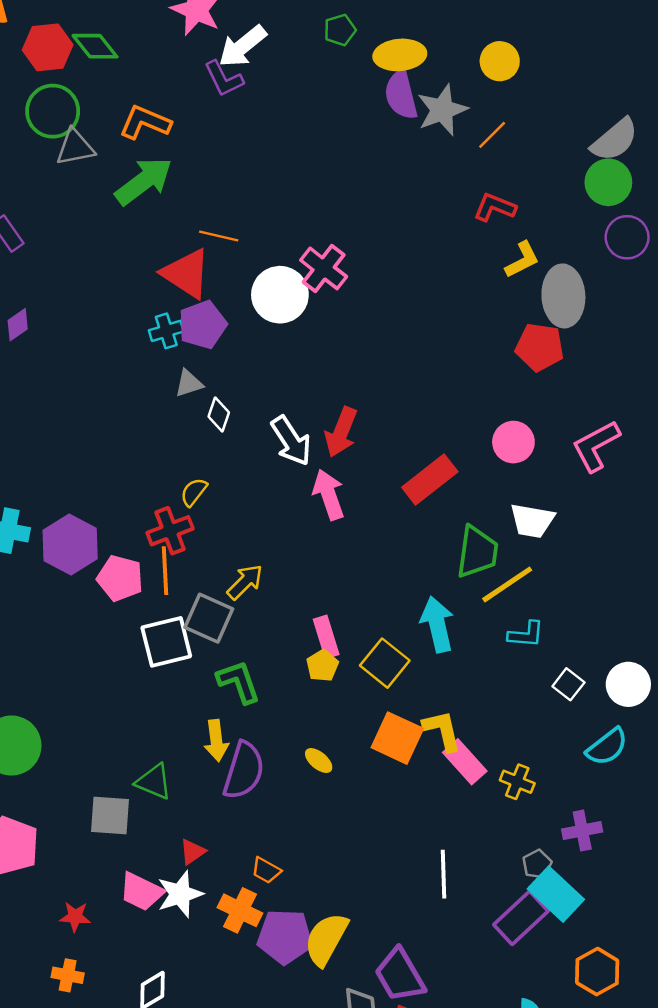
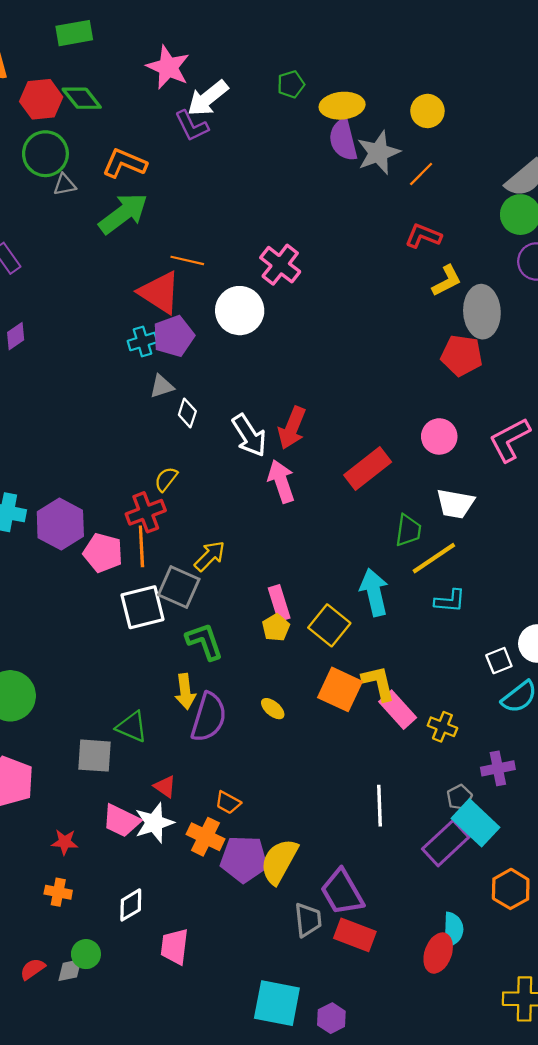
gray triangle: (75, 147) -> (65, 185), size x0.7
pink cross: (324, 268) -> (280, 265), moved
green trapezoid: (477, 552) -> (408, 530), size x0.7
white square: (568, 684) -> (499, 661), moved, turned 30
red triangle: (193, 852) -> (165, 787), turned -50

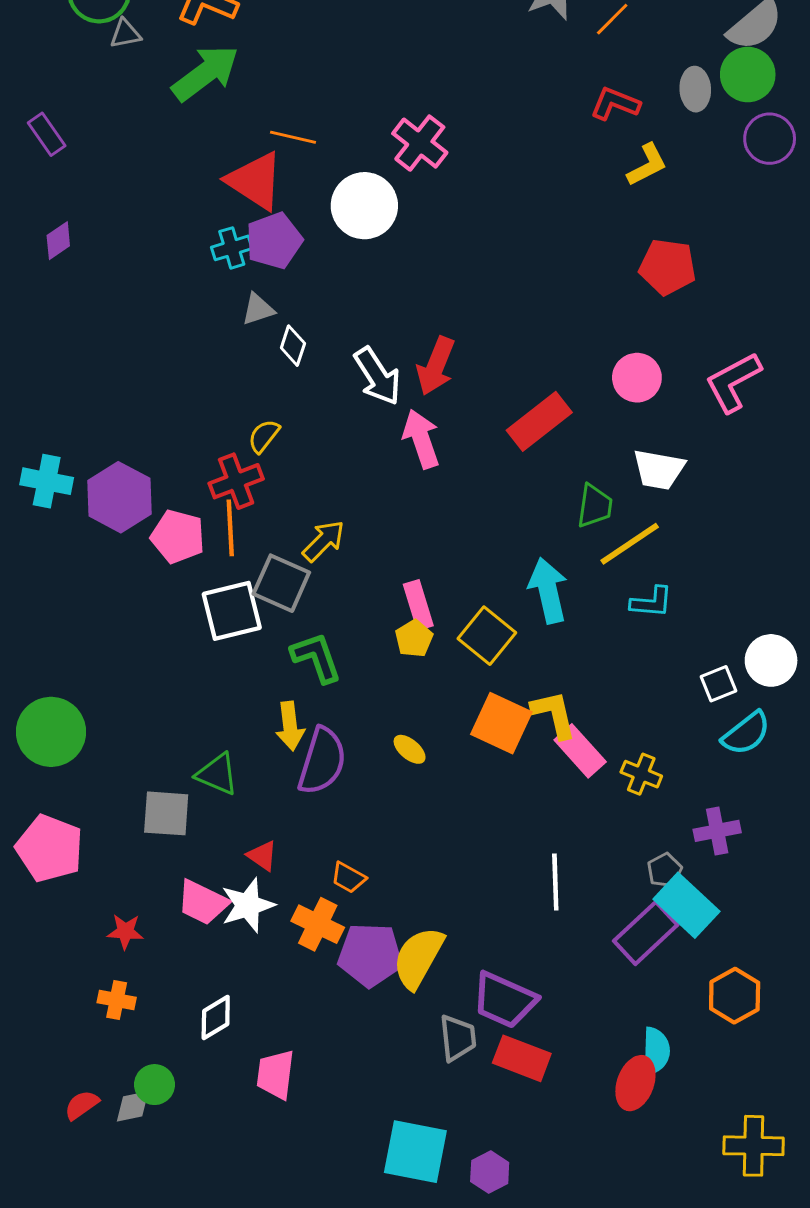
gray ellipse: (482, 312) -> (695, 89), moved, size x0.6
purple trapezoid: (342, 892) -> (504, 1000), turned -36

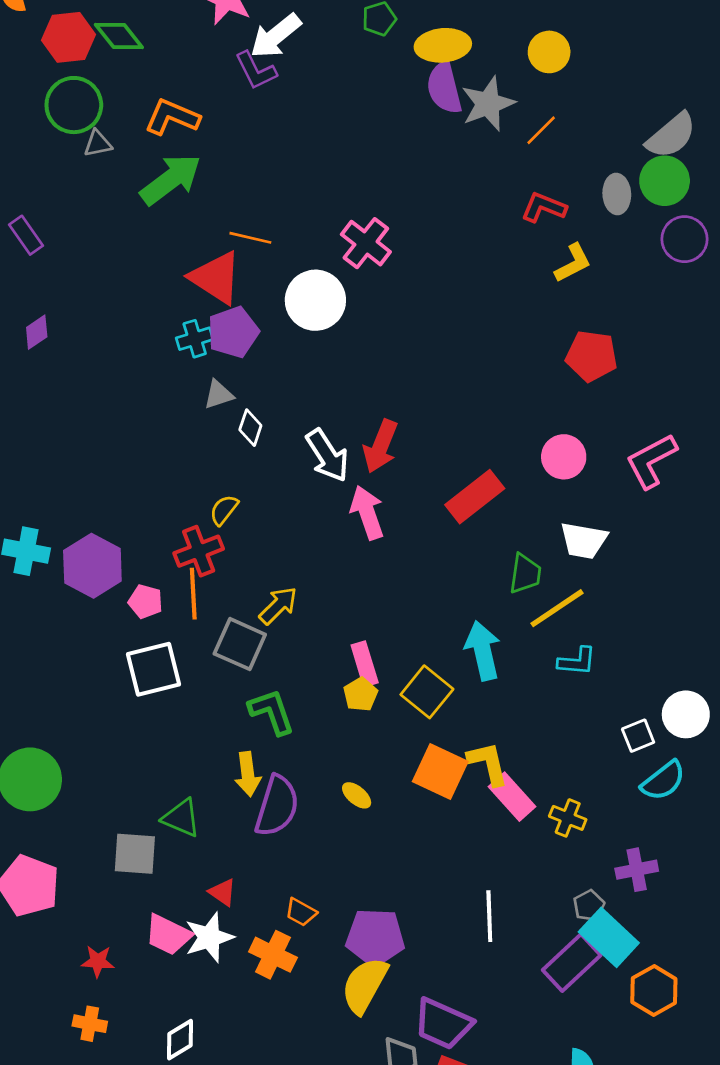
pink pentagon: (178, 537) -> (146, 602), size x0.7
white square: (232, 611) -> (153, 669), moved
purple pentagon: (370, 955) -> (375, 937), moved
orange hexagon: (735, 996) -> (654, 991), moved

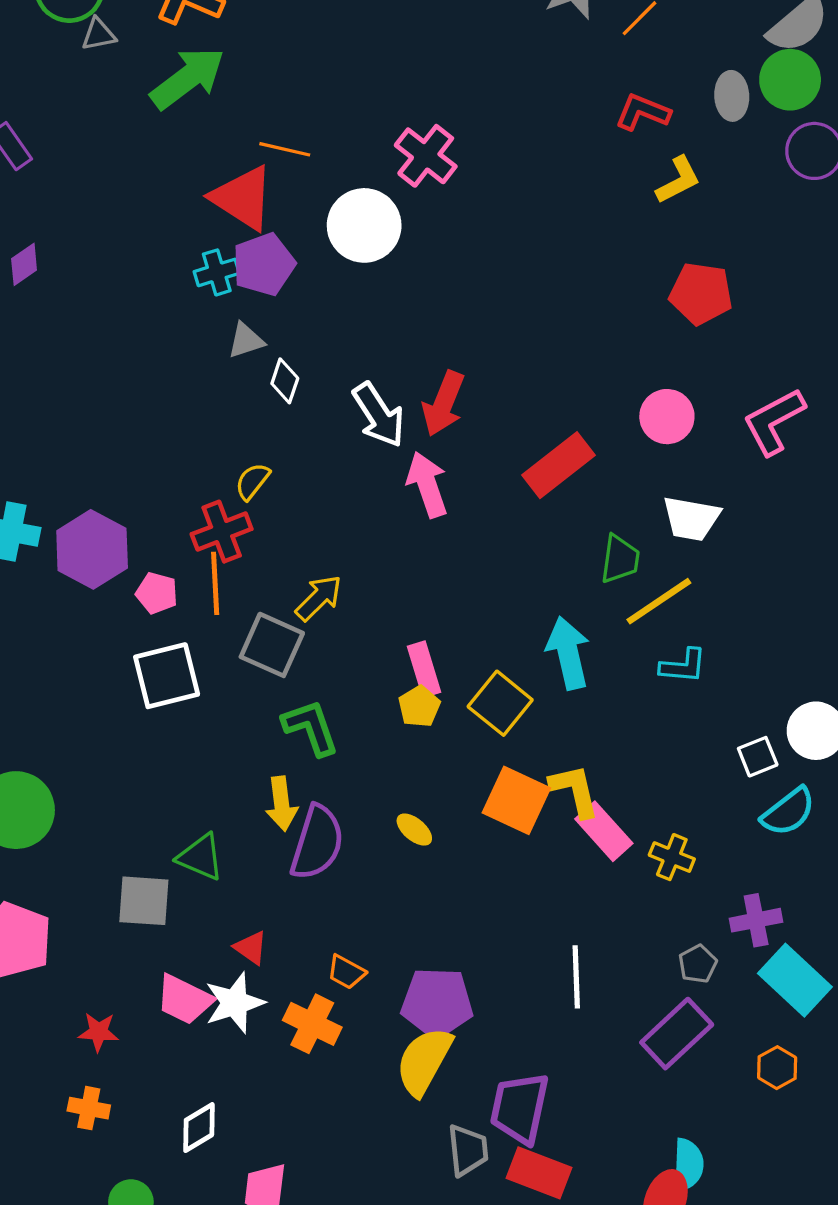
cyan rectangle: (609, 937) -> (795, 980), moved
orange hexagon: (654, 991) -> (777, 1068), size x0.7
purple trapezoid: (443, 1024) -> (520, 1108), turned 78

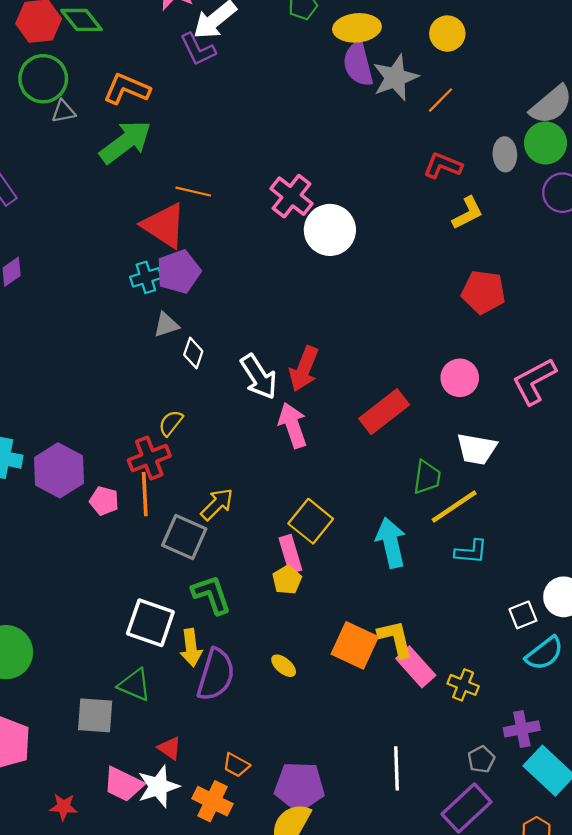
white circle: (364, 225) -> (330, 230), moved
white square: (167, 676) -> (150, 623), moved, turned 33
yellow square: (500, 703) -> (311, 521), moved

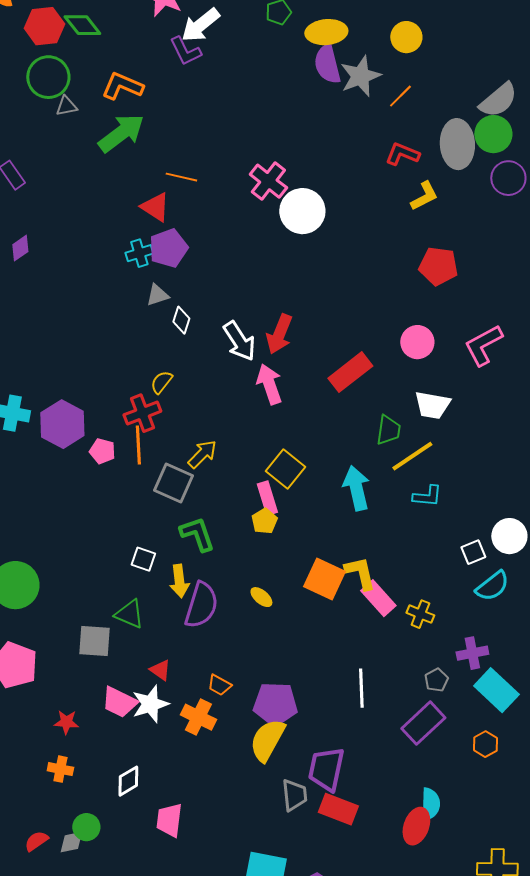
gray ellipse: (505, 154) -> (457, 144), size x1.6
red triangle: (164, 225) -> (155, 207), size x0.7
white square: (150, 623) -> (143, 559), size x0.6

